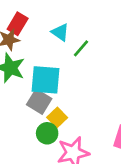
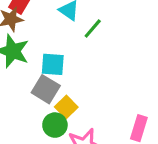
cyan square: (46, 80) -> (53, 64), size x0.7

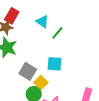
cyan square: (53, 64) -> (55, 64), moved

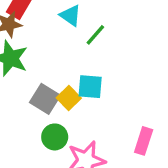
yellow square: (41, 83) -> (69, 98), moved

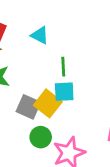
green line: (95, 35) -> (63, 67), moved, turned -36
yellow square: (69, 98) -> (48, 103), size x1.4

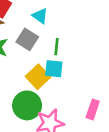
gray square: (28, 107) -> (27, 39), moved
green circle: (41, 137) -> (27, 105), size x1.5

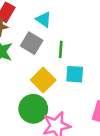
cyan square: (54, 69) -> (75, 74), moved

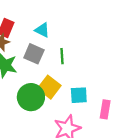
cyan square: (75, 74) -> (79, 95), moved
green circle: (33, 109) -> (31, 97), moved

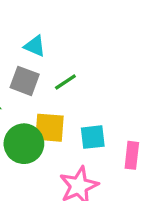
green line: (62, 56) -> (65, 82), turned 63
yellow square: (49, 87) -> (49, 128), turned -30

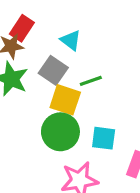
yellow square: (49, 128) -> (65, 100), moved
green circle: (24, 144) -> (60, 132), moved

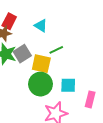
gray square: (53, 70) -> (22, 54), moved, turned 30

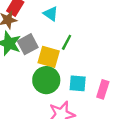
green line: (56, 50) -> (67, 42), turned -40
pink rectangle: (90, 99) -> (103, 89), moved

